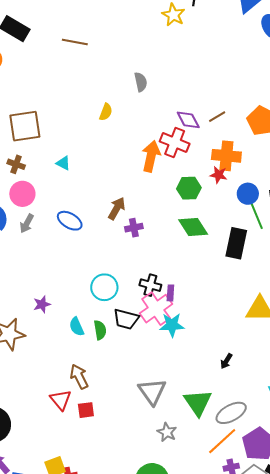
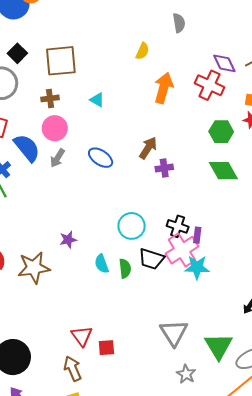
orange arrow: (151, 156) -> (164, 88), moved
brown cross: (16, 164) -> (50, 98), turned -30
brown arrow: (79, 377) -> (73, 369), moved

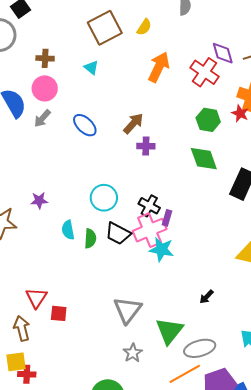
brown square: (61, 61) -> (105, 28), moved, turned -32

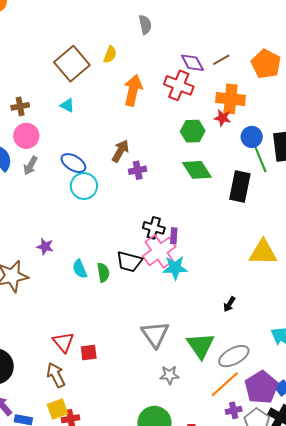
cyan circle: (104, 198) -> (84, 186), moved
purple star: (39, 201) -> (45, 246), turned 30
gray star: (133, 353) -> (169, 375), turned -30

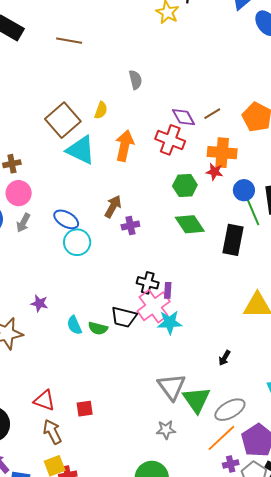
cyan triangle: (67, 105) -> (81, 150), moved, size x2.0
green semicircle: (103, 272) -> (98, 328), turned 114
gray triangle: (155, 334) -> (172, 387), moved
red triangle: (63, 342) -> (44, 400), moved, turned -30

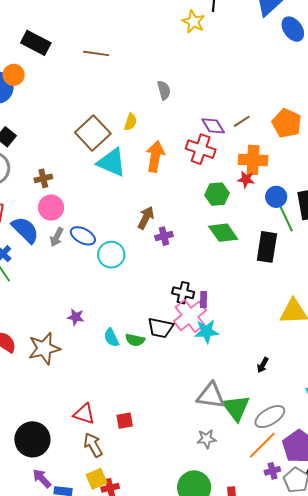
blue ellipse: (66, 219) -> (83, 236), moved
gray triangle: (172, 387) -> (211, 396), turned -44

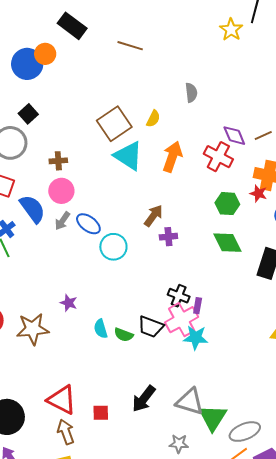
black arrow: (263, 365) -> (144, 399), moved, size x1.8
red triangle: (84, 414) -> (62, 400), size x1.4

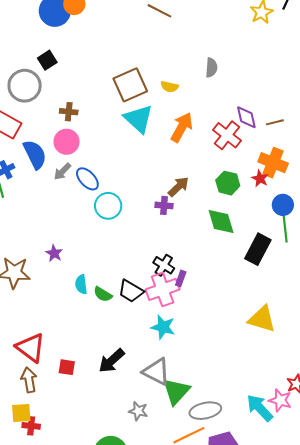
yellow semicircle: (153, 119) -> (170, 87), turned 66
brown arrow: (153, 216) -> (178, 187), moved
cyan star: (196, 338) -> (163, 327), moved

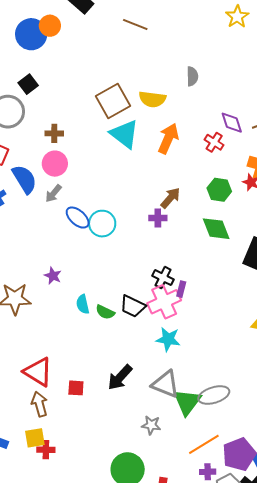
yellow semicircle: (170, 87) -> (152, 99), size x1.5
red cross: (227, 135) -> (214, 142), size x0.7
blue ellipse: (87, 179) -> (78, 218), moved
gray ellipse: (205, 411) -> (214, 395), moved

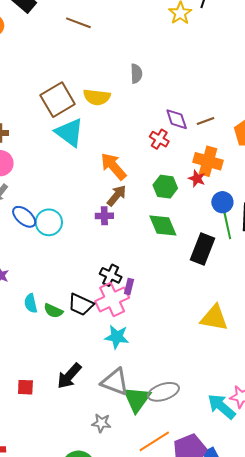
orange arrow: (168, 139) -> (113, 166), moved, turned -64

